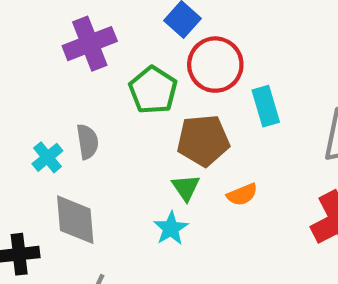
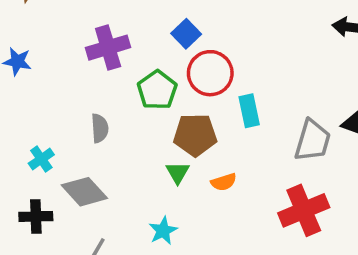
cyan cross: (47, 157) -> (41, 159), moved
gray diamond: (75, 220) -> (84, 192), turned -42
cyan star: (171, 228) -> (163, 231), moved

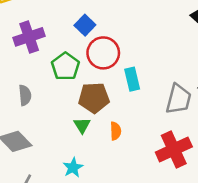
orange semicircle: (224, 182) -> (116, 131), turned -72

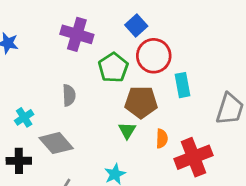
purple cross: (29, 37) -> (77, 34), turned 32
red cross: (174, 149) -> (193, 157), moved

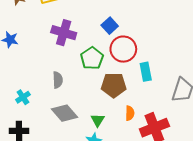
green triangle: (127, 130) -> (98, 120), moved
gray diamond: (56, 143) -> (64, 113), moved

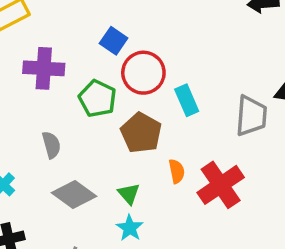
brown pentagon: (114, 85) -> (141, 133), turned -30

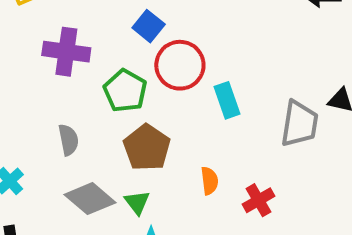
brown pentagon: (141, 133) -> (147, 148), moved
red cross: (221, 185) -> (259, 200), size x0.6
green triangle: (129, 194) -> (137, 202), moved

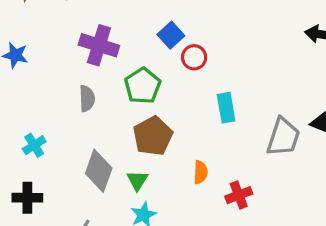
red circle: (180, 65) -> (194, 57), moved, size x0.6
gray semicircle: (68, 140) -> (87, 99), moved
gray diamond: (90, 199) -> (99, 171), turned 60

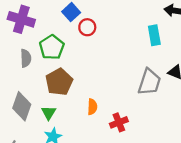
gray semicircle: (87, 99) -> (26, 58), moved
cyan rectangle: (226, 108) -> (154, 35), moved

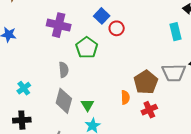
gray semicircle: (26, 58) -> (64, 70), moved
brown pentagon: (59, 82) -> (146, 82), moved
gray trapezoid: (149, 82) -> (174, 73), turned 75

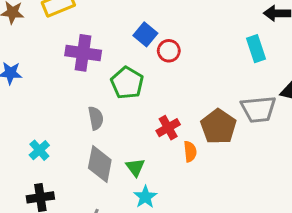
red cross: (149, 110) -> (168, 128), moved

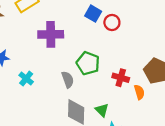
green pentagon: (127, 83) -> (88, 63), moved
red cross: (168, 128) -> (121, 78), turned -35
cyan cross: (39, 150) -> (26, 79), moved

